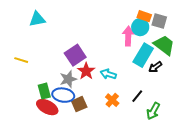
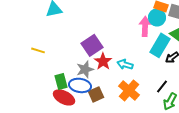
black line: (137, 96) -> (162, 86), moved
orange cross: (112, 100) -> (129, 90), size x1.5

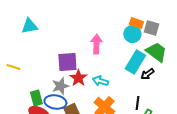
pink arrow: (145, 26) -> (96, 44), moved
purple square: (92, 45) -> (67, 62), turned 30
black line: (162, 86) -> (137, 103), turned -32

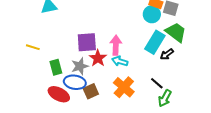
pink arrow: (96, 44) -> (116, 45), moved
green rectangle: (36, 98) -> (56, 67), moved
black line: (137, 103) -> (157, 83), turned -56

